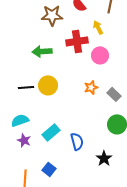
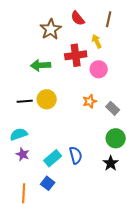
brown star: (52, 15) -> (51, 29), turned -30
cyan rectangle: (51, 132) -> (53, 158), moved
black star: (104, 158) -> (111, 163), moved

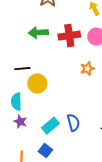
red cross: (76, 55) -> (69, 36), moved
yellow circle: (47, 99) -> (37, 84), moved
cyan semicircle: (19, 134) -> (16, 102), turned -72

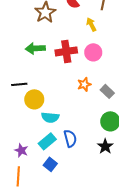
cyan semicircle: (16, 102) -> (50, 117), moved, turned -84
purple star: (20, 122) -> (21, 150), moved
blue square: (45, 151) -> (50, 164), moved

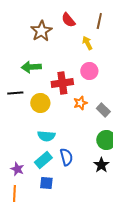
red cross: (66, 51) -> (62, 83), moved
black line: (19, 84) -> (15, 93), moved
yellow circle: (34, 99) -> (40, 103), moved
blue square: (50, 164) -> (46, 183), turned -32

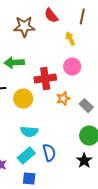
brown star: (41, 31) -> (24, 27), turned 30

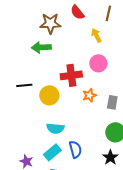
green arrow: (14, 63) -> (41, 47), moved
gray rectangle: (86, 106) -> (112, 102), turned 56

